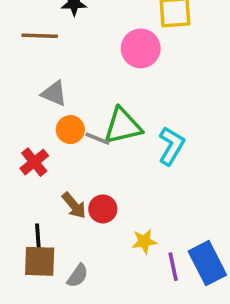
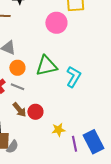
gray line: (97, 139) -> (17, 87), moved
gray semicircle: (78, 276) -> (12, 147), moved

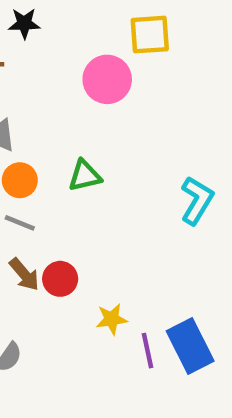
green triangle: (46, 66) -> (85, 176), size x0.7
cyan L-shape: (73, 77) -> (197, 200), moved

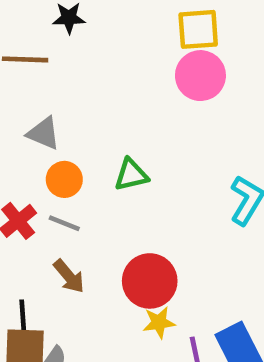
pink circle: (107, 79) -> (200, 76), moved
red circle: (60, 279) -> (150, 281), moved, size x1.5

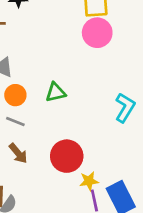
yellow star: (159, 322) -> (89, 181), moved

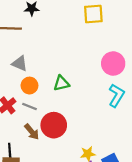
pink circle: (97, 33) -> (113, 64), moved
red circle: (67, 156) -> (54, 125), moved

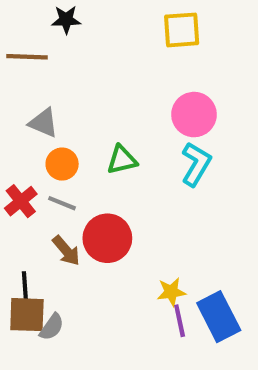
pink circle: (113, 64) -> (194, 115), moved
cyan L-shape: (116, 95) -> (196, 164), moved

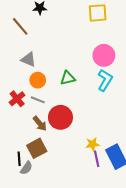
brown line: (27, 57) -> (20, 26), turned 48
black line: (25, 286) -> (19, 159), moved
brown square: (27, 315) -> (37, 148), moved, turned -30
gray semicircle: (52, 327) -> (26, 168), moved

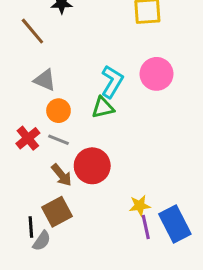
cyan L-shape: (105, 80) -> (112, 82), moved

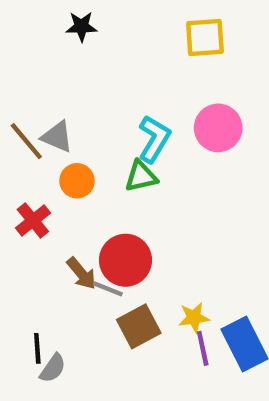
brown line: (32, 31) -> (26, 141), moved
gray line: (58, 140) -> (108, 289), moved
brown square: (57, 212) -> (139, 326), moved

